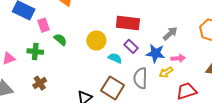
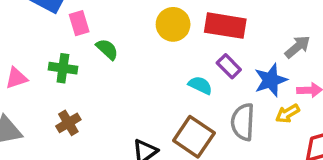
yellow circle: (96, 41) -> (173, 24), moved
blue star: (156, 53) -> (271, 80), turned -30

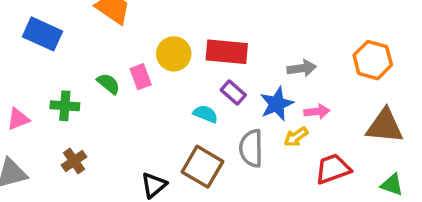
pink rectangle: (79, 23) -> (141, 77), moved
gray arrow: (297, 47) -> (302, 68), turned 36

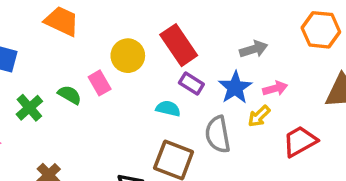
red rectangle: (227, 52) -> (179, 45), turned 60
green cross: (65, 106) -> (29, 108), moved, turned -36

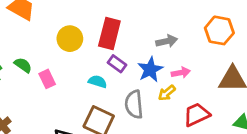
red rectangle: (179, 45) -> (109, 34), turned 44
pink rectangle: (100, 83) -> (47, 79), moved

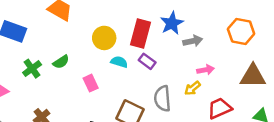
green semicircle: (23, 65) -> (61, 62), turned 112
blue star: (150, 69) -> (172, 23), moved
pink rectangle: (47, 79) -> (91, 83), moved
cyan semicircle: (98, 82) -> (119, 62), moved

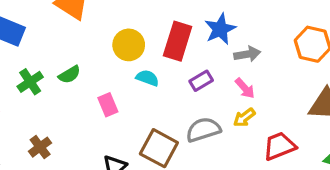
purple rectangle: (147, 61) -> (201, 81), moved, turned -70
pink arrow: (205, 70) -> (245, 88), moved, turned 56
gray semicircle: (162, 99) -> (203, 130), turned 75

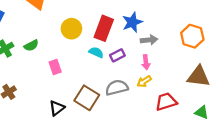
cyan semicircle: (147, 78) -> (96, 52), moved
pink arrow: (245, 88) -> (146, 62), turned 32

